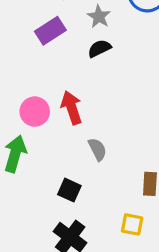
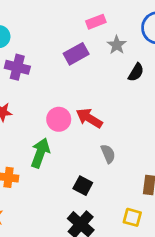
black semicircle: (99, 48) -> (136, 72), moved, turned 144
red arrow: (72, 108) -> (89, 118), turned -44

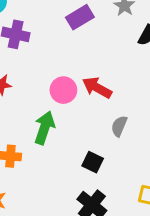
gray semicircle: (108, 154) -> (119, 126), turned -132

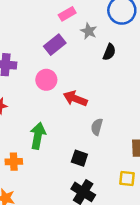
pink circle: (63, 90) -> (46, 80), moved

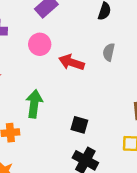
gray semicircle: (97, 127) -> (109, 52), moved

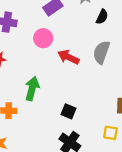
gray semicircle: (109, 52) -> (101, 52), size x1.5

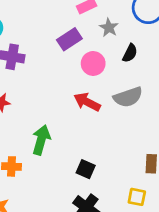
pink circle: (43, 38) -> (93, 63), moved
gray semicircle: (101, 52) -> (128, 97), turned -130

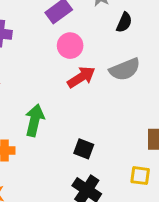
pink circle: (93, 63) -> (70, 46), moved
red arrow: (87, 102) -> (81, 77), turned 124

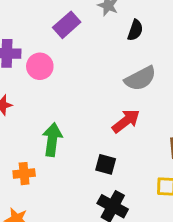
pink circle: (70, 46) -> (40, 66), moved
red arrow: (81, 77) -> (126, 121), moved

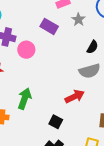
purple rectangle: (67, 25) -> (49, 26), turned 60
black semicircle: (135, 30) -> (92, 47), moved

